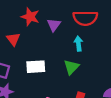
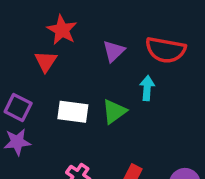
red star: (30, 17) -> (62, 30), moved
green triangle: (71, 67) -> (114, 111), moved

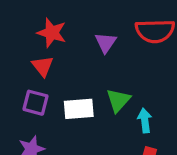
cyan arrow: (147, 88) -> (145, 121), moved
purple square: (18, 108) -> (36, 103), moved

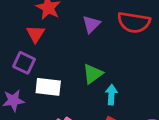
white rectangle: (79, 109) -> (48, 87), moved

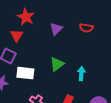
red semicircle: (134, 22) -> (86, 28), size x0.6
cyan arrow: (111, 95) -> (81, 74), moved

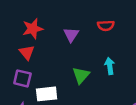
red star: (26, 17) -> (33, 29), turned -30
cyan arrow: (81, 74) -> (110, 66), moved

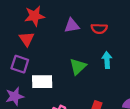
red semicircle: (106, 26) -> (99, 29), moved
purple triangle: (71, 35) -> (72, 26), turned 42

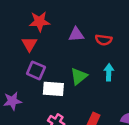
purple square: (20, 64) -> (36, 70), moved
white rectangle: (42, 82) -> (53, 89), moved

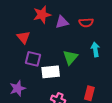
red star: (39, 22) -> (42, 15), moved

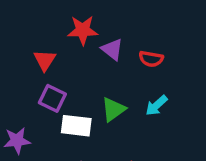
purple triangle: (62, 22) -> (112, 49), turned 40
cyan arrow: (95, 49) -> (156, 105), turned -136

